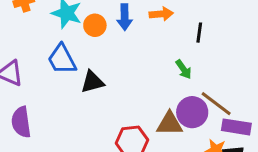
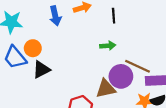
orange circle: (95, 25) -> (33, 48), moved
green arrow: (184, 69) -> (108, 46), turned -48

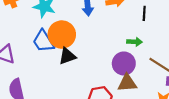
orange circle: (33, 48) -> (62, 35), size x1.6
purple circle: (121, 76) -> (124, 63), moved

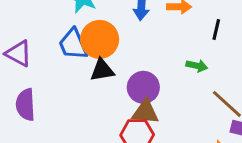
purple circle: (124, 63) -> (143, 87), moved
brown triangle: (127, 83) -> (145, 112), moved

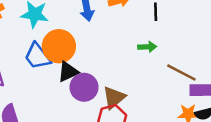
purple circle: (143, 87) -> (84, 87), moved
brown triangle: (145, 112) -> (114, 97), turned -30

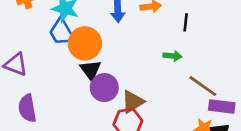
blue trapezoid: (37, 56) -> (62, 32), moved
black triangle: (68, 72) -> (90, 70), turned -50

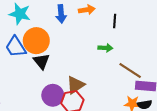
blue trapezoid: (62, 32) -> (16, 47), moved
purple circle: (104, 88) -> (53, 95), moved

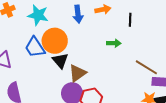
green arrow: (105, 48) -> (114, 43), moved
brown triangle: (75, 85) -> (78, 73), moved

